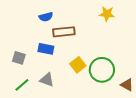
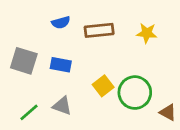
yellow star: (107, 14) -> (147, 33), moved
brown rectangle: (64, 32) -> (99, 30), moved
gray square: (19, 58) -> (24, 61), moved, size x1.5

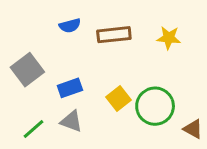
gray square: (24, 61) -> (27, 70), turned 36
blue rectangle: (61, 65) -> (70, 88), moved, turned -30

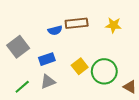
blue semicircle: (70, 26) -> (55, 30), moved
gray triangle: (71, 121) -> (48, 82), turned -42

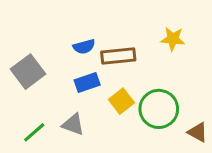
brown rectangle: (77, 23) -> (118, 56), moved
blue rectangle: (47, 59) -> (87, 82), moved
gray triangle: (48, 82) -> (73, 124), turned 42

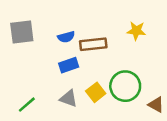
gray square: (28, 72) -> (22, 32), moved, turned 30
yellow square: (121, 101) -> (96, 92), moved
gray triangle: (73, 124) -> (69, 98), moved

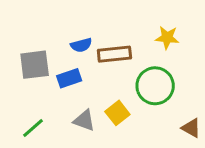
gray square: (22, 32) -> (35, 65), moved
blue rectangle: (69, 65) -> (69, 78), moved
green circle: (125, 86) -> (155, 86), moved

